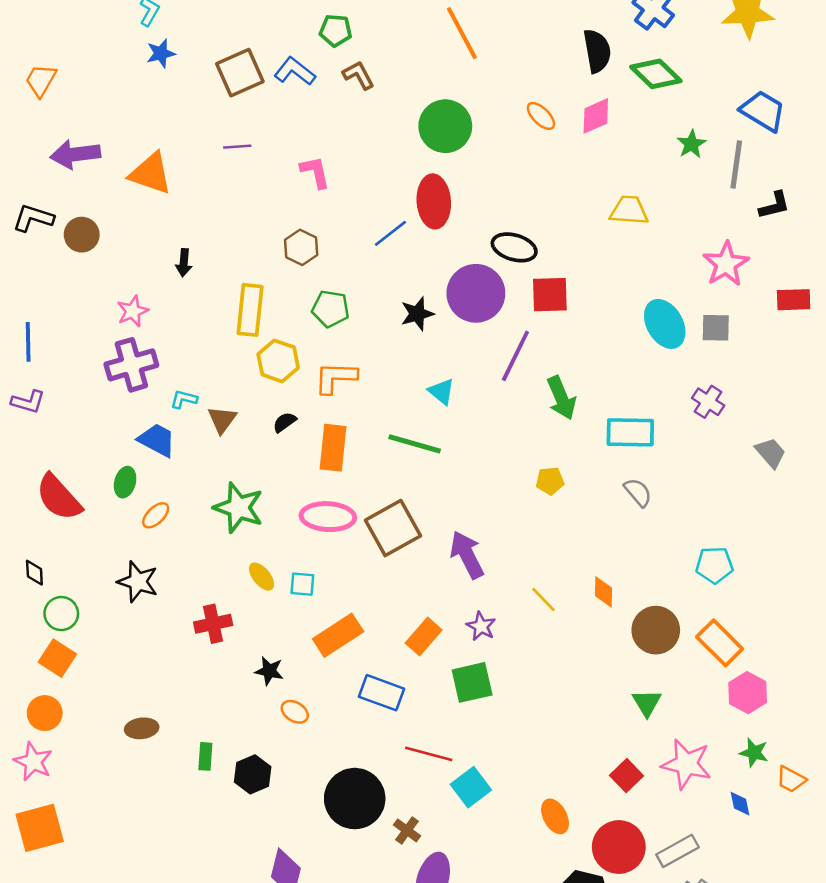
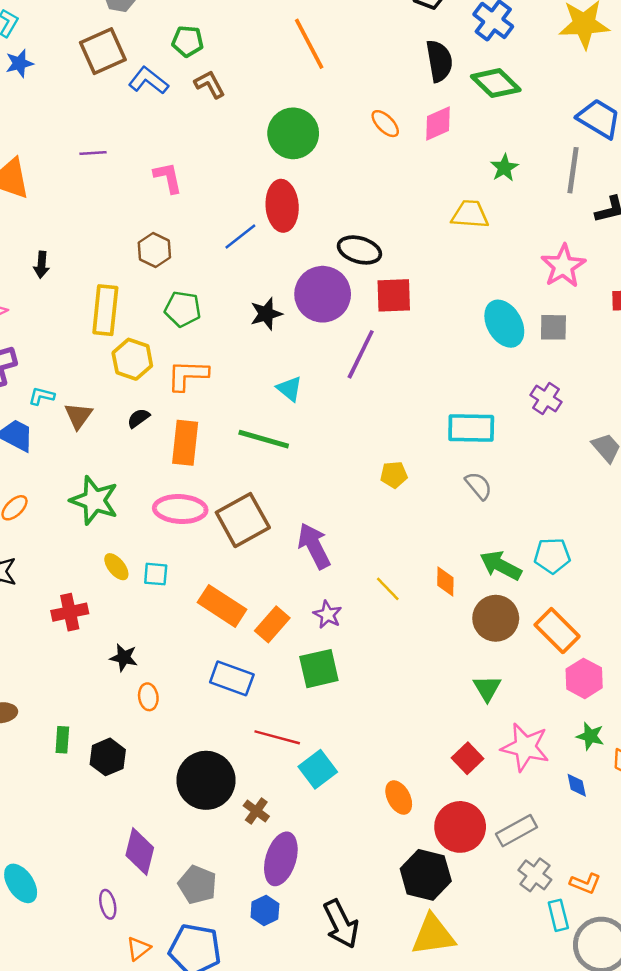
brown square: (240, 73) -> (103, 51), moved
green star: (692, 144) -> (504, 168), moved
green arrow: (561, 398) -> (501, 565), moved, turned 141
orange rectangle: (338, 635) -> (222, 606), moved, turned 66
orange ellipse: (295, 712) -> (148, 697), turned 50

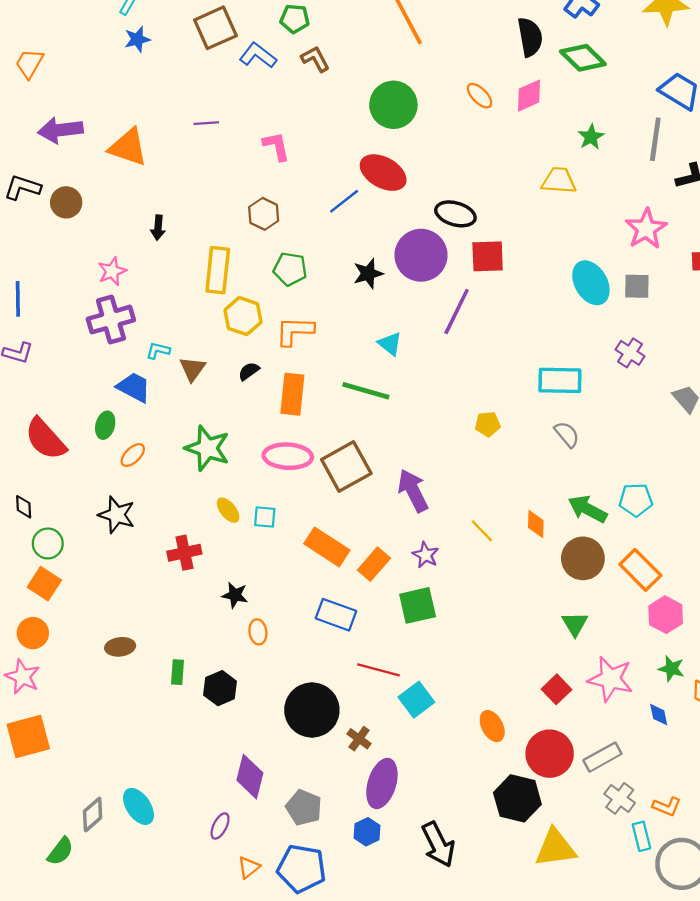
red ellipse: (282, 206) -> (383, 173), turned -57
purple ellipse: (108, 904) -> (220, 826), turned 40
yellow triangle: (433, 935) -> (555, 848), moved

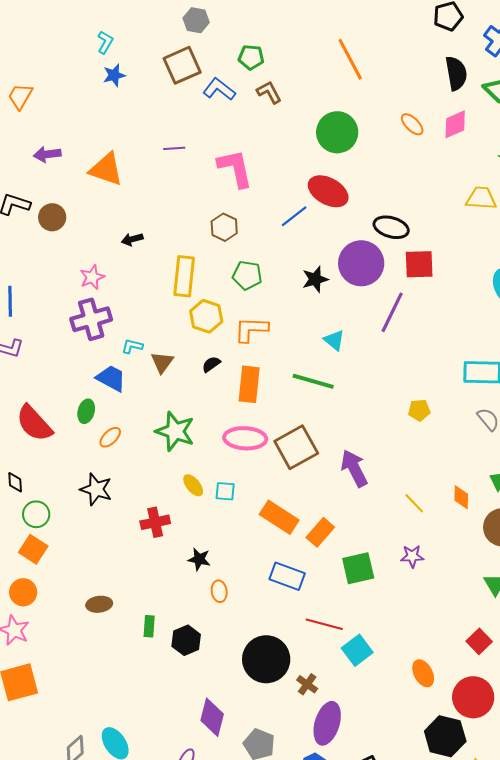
purple arrow: (60, 130) -> (47, 154), size x0.7
pink L-shape: (276, 146) -> (235, 168), size x1.5
black arrow: (158, 228) -> (132, 239), turned 70
purple star: (426, 555) -> (412, 556), moved, turned -30

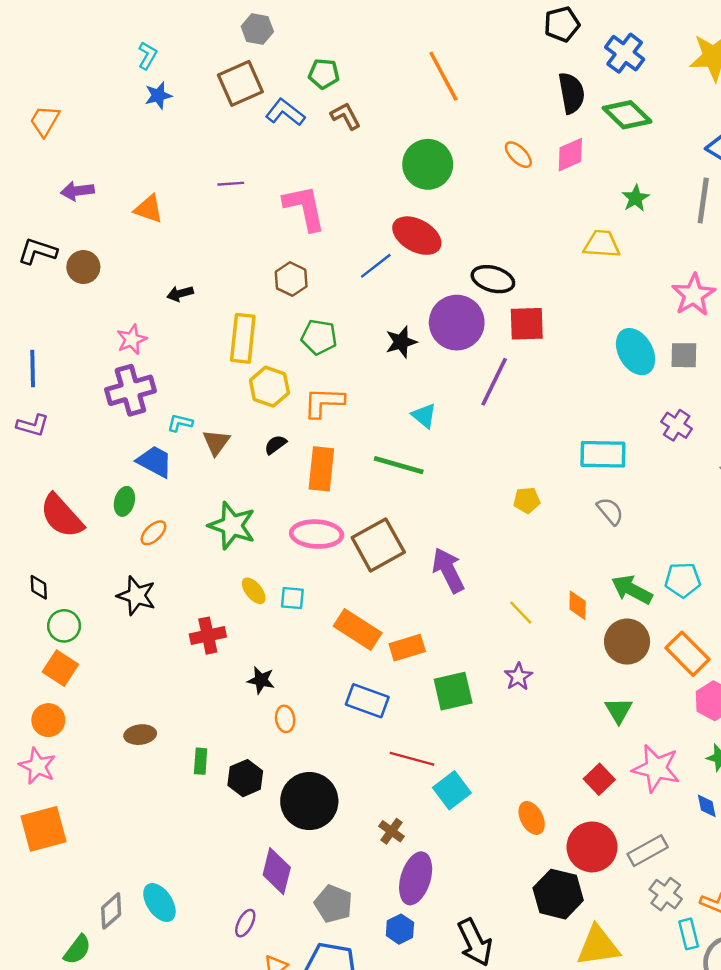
orange triangle: (106, 169) -> (149, 209), size x0.7
orange rectangle: (320, 532) -> (407, 648), turned 32
purple star: (412, 556) -> (518, 677), turned -30
black circle: (266, 659) -> (309, 801), moved

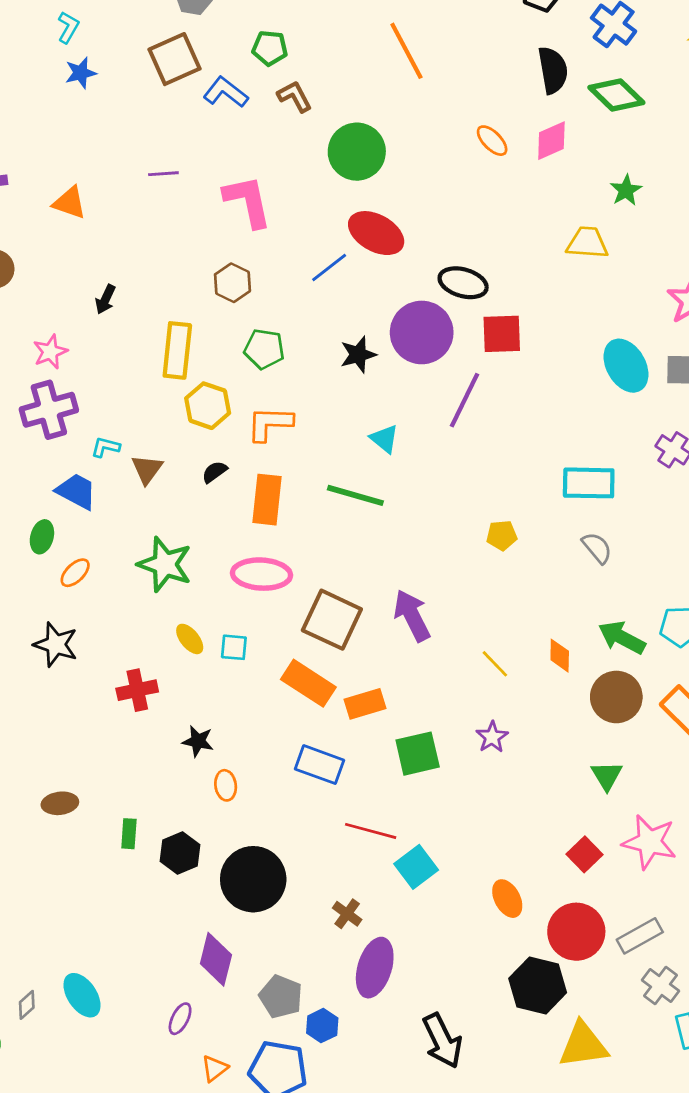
green circle: (428, 164) -> (357, 152), moved
black arrow: (180, 294) -> (105, 299), turned -50
brown square: (378, 545) -> (332, 620), moved, turned -36
gray diamond: (111, 911) -> (27, 1005), size x0.7
blue hexagon: (400, 929) -> (322, 1026), moved

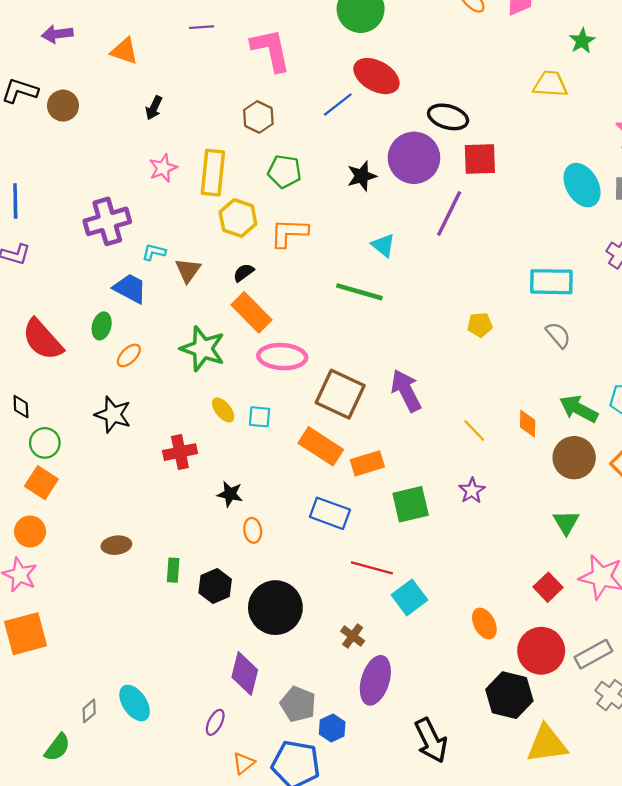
black arrow: (105, 299) -> (154, 108), moved
pink star: (50, 352) -> (163, 168), moved
orange rectangle: (267, 500) -> (252, 312), moved, turned -51

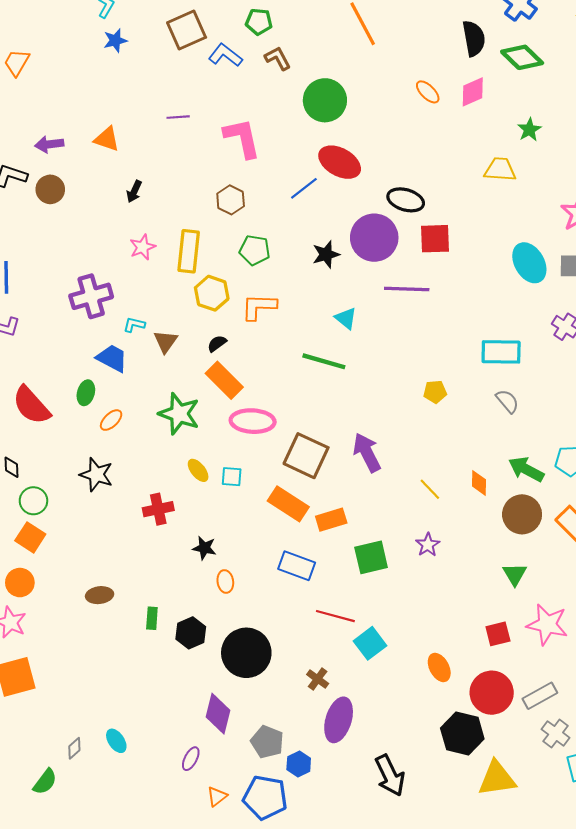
purple arrow: (57, 34) -> (49, 144), moved
purple line: (449, 213) -> (407, 289), turned 66
red square: (548, 587) -> (498, 634), turned 30
cyan ellipse: (135, 703) -> (116, 741), size x0.7

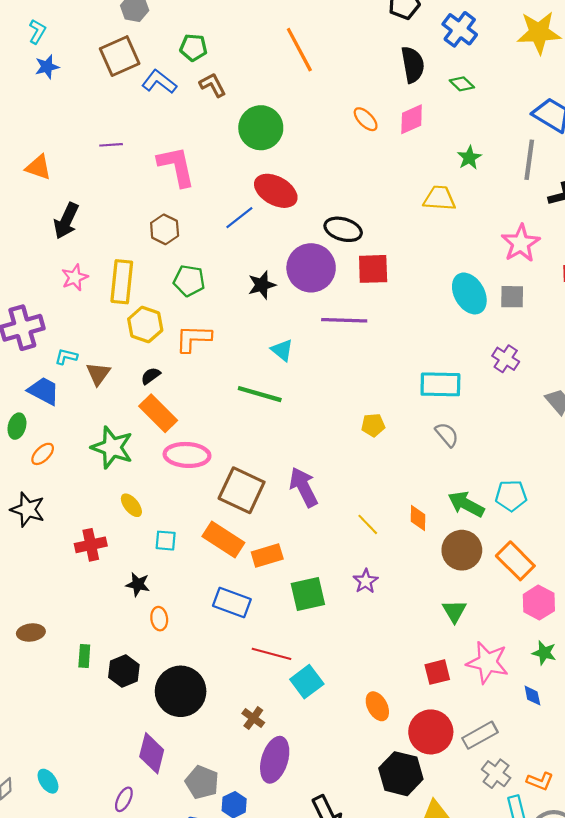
green diamond: (522, 57) -> (462, 84), size x0.6
black arrow: (134, 191) -> (66, 221), size x1.6
cyan square: (232, 477) -> (166, 541), moved

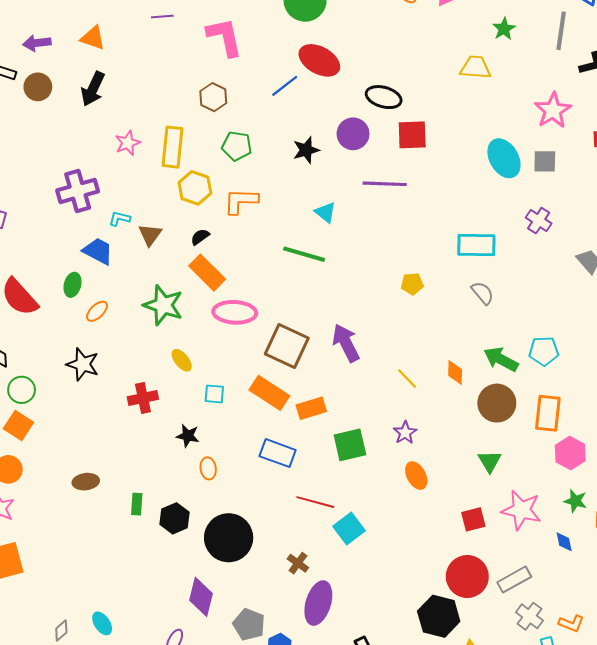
black arrow: (66, 221) -> (93, 89), moved
purple circle: (311, 268) -> (353, 134), size x0.7
orange rectangle: (515, 561) -> (548, 413), turned 51
orange ellipse: (377, 706) -> (416, 476), moved

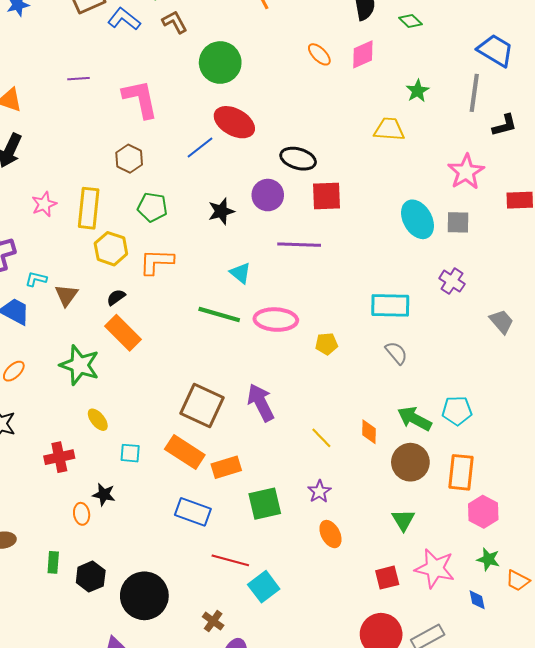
pink ellipse: (235, 312) -> (276, 320), moved
orange ellipse: (208, 468) -> (82, 514), moved

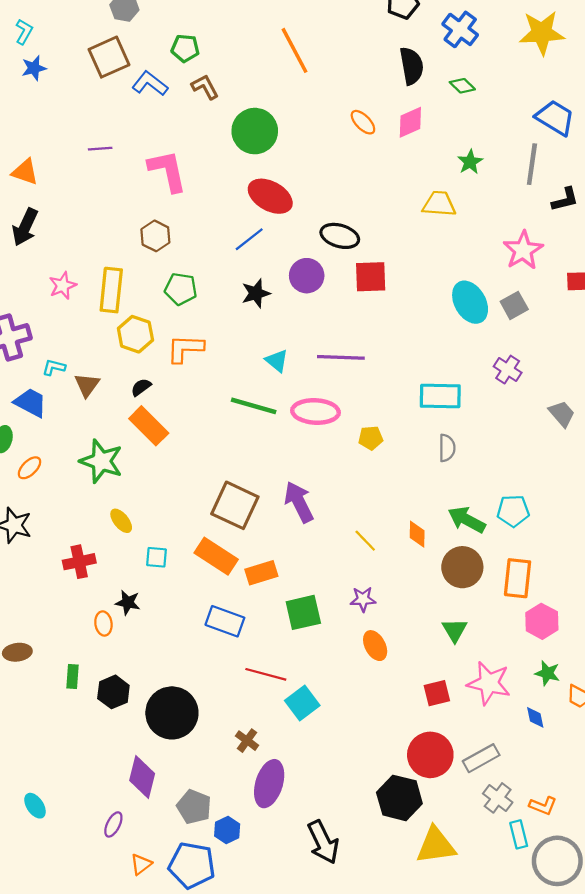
blue line: (200, 147) -> (249, 239), moved
gray square: (458, 222) -> (514, 305), turned -30
purple line: (299, 245) -> (341, 357), moved
gray semicircle: (396, 353) -> (447, 448), turned 40
purple star: (319, 492) -> (363, 599), turned 30

